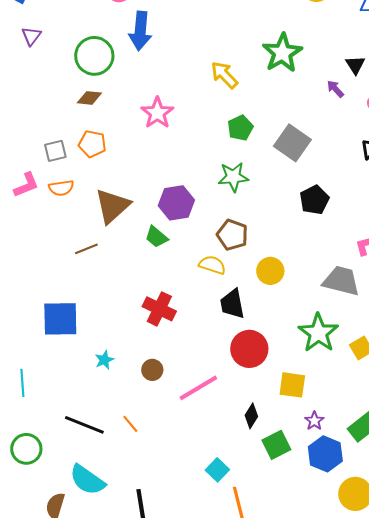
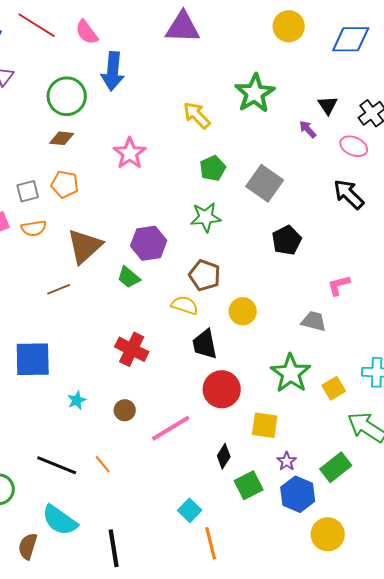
gray trapezoid: (341, 281) -> (314, 321), size x0.7

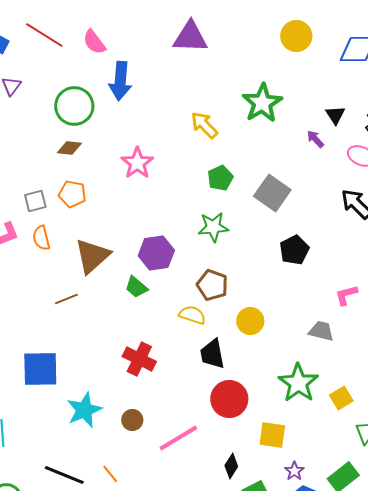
orange semicircle: (34, 228) -> (41, 238), turned 85
cyan star: (77, 400) -> (84, 410), size x1.8

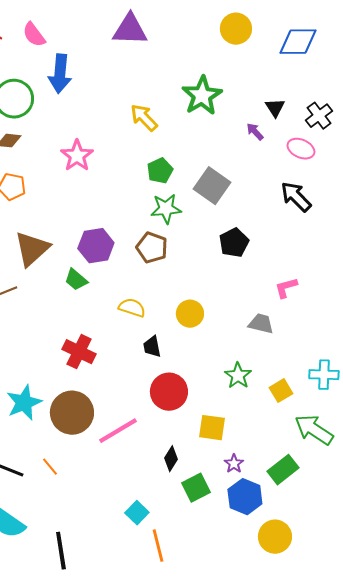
green star: (213, 227) -> (166, 209), moved
brown pentagon: (212, 285) -> (152, 248), moved
black trapezoid: (212, 354) -> (152, 347), size x0.7
green star: (298, 383) -> (238, 376), size x0.7
brown circle: (132, 420) -> (72, 413), size x2.0

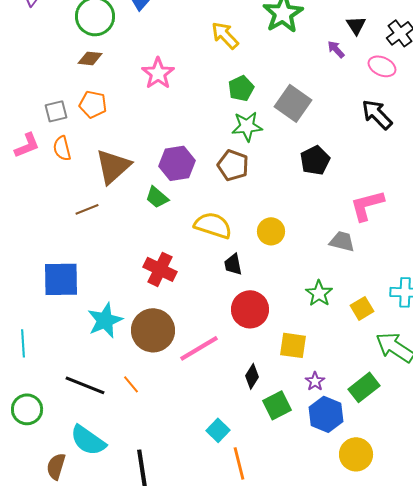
pink L-shape: (286, 288) -> (367, 205), size x1.5
yellow semicircle: (132, 308) -> (213, 225), size x1.4

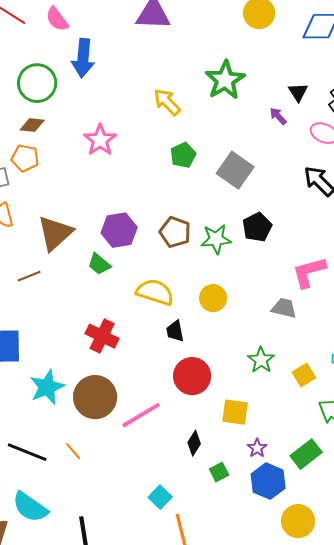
orange pentagon: (93, 104) -> (25, 158), moved
green star: (247, 126) -> (216, 239), moved
green square: (277, 405) -> (219, 472), size x0.7

